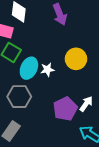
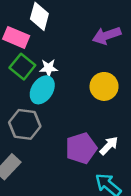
purple arrow: (60, 14) -> (107, 35), moved, turned 85
white star: (47, 70) -> (49, 68), moved

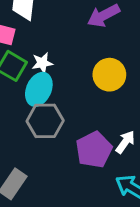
gray hexagon: (25, 124) -> (45, 121), moved

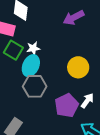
yellow circle: (109, 75) -> (78, 67), moved

